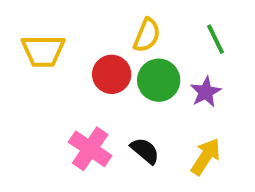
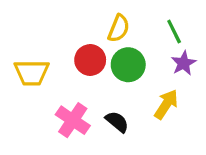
yellow trapezoid: (43, 51) -> (32, 73), moved
purple star: (206, 92) -> (184, 63), moved
yellow arrow: (206, 157) -> (166, 104), moved

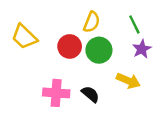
yellow trapezoid: (32, 73) -> (24, 37), moved, turned 44
yellow arrow: (166, 104) -> (128, 81), turned 80
pink cross: (73, 120) -> (56, 93), turned -30

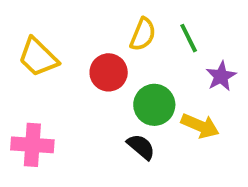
green line: (134, 24) -> (189, 38), moved
green circle: (99, 50) -> (154, 105), moved
pink cross: (56, 93) -> (32, 145), moved

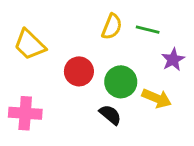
green line: (189, 38) -> (148, 30), turned -50
red circle: (109, 72) -> (79, 71), moved

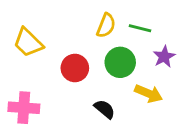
green circle: (121, 82) -> (120, 62), moved

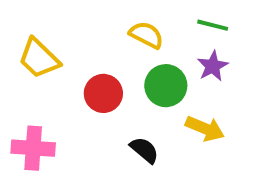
yellow semicircle: (106, 25) -> (146, 35), turned -85
green line: (140, 28) -> (213, 25), moved
purple star: (164, 57) -> (213, 66), moved

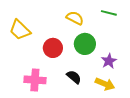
purple star: (213, 66) -> (109, 61), moved
yellow arrow: (205, 129) -> (105, 84), moved
pink cross: (33, 148) -> (35, 80), moved

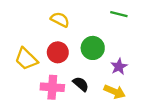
yellow semicircle: (75, 18) -> (60, 20), moved
yellow trapezoid: (20, 30) -> (26, 59), moved
pink cross: (35, 80) -> (52, 87), moved

